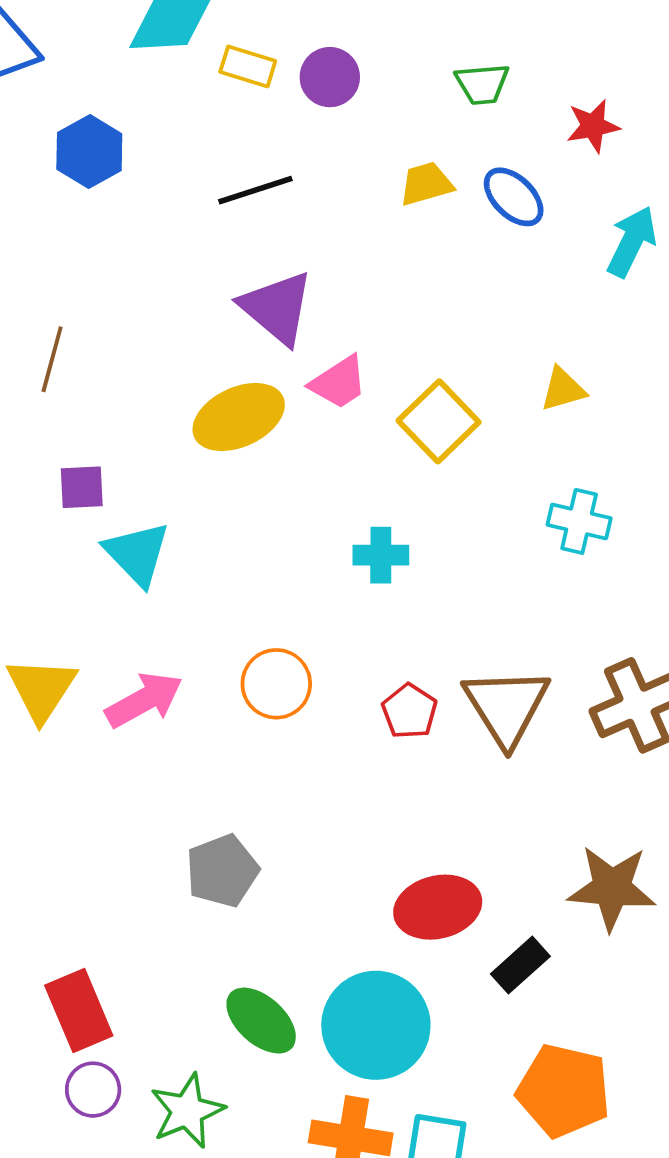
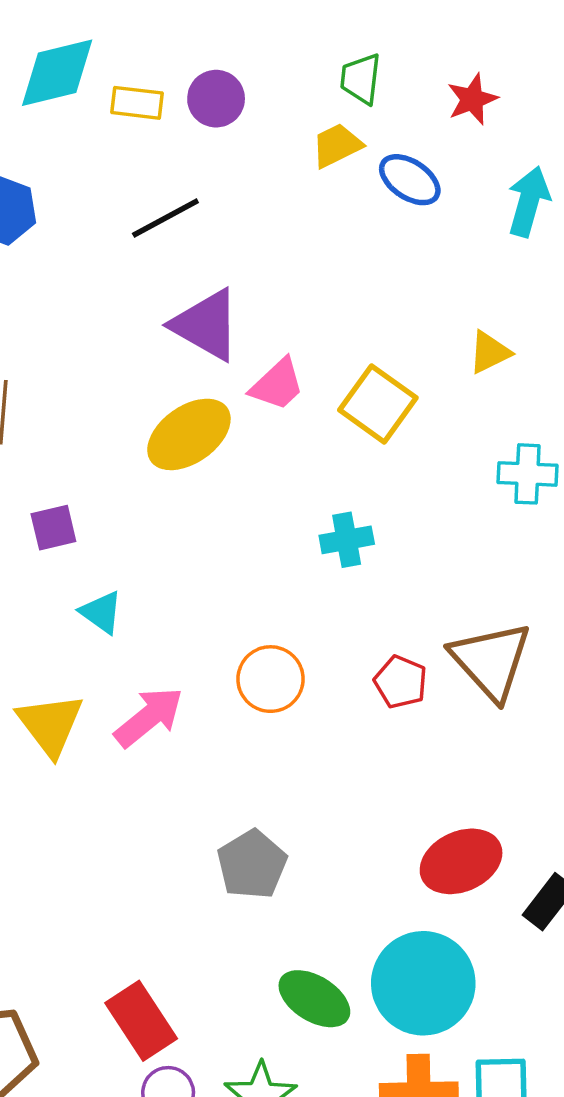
green trapezoid: (482, 84) -> (361, 79), turned 112
yellow trapezoid: (426, 184) -> (337, 145), moved
cyan triangle: (137, 554) -> (101, 612), moved, size x0.7

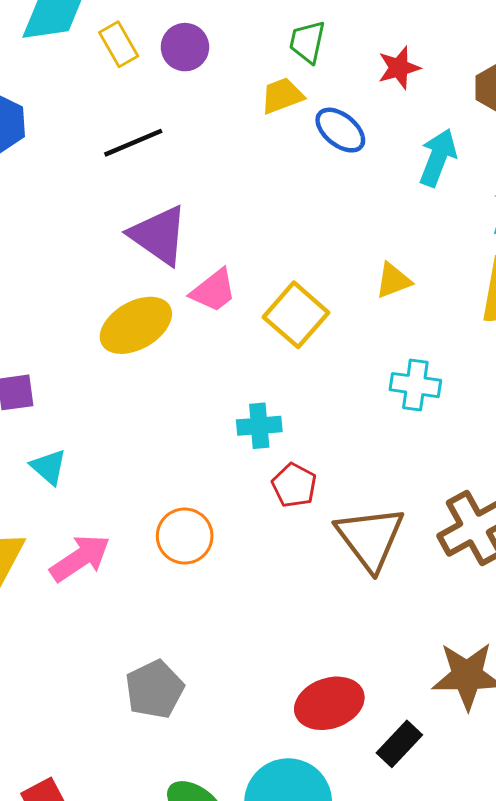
yellow rectangle: (137, 103) -> (119, 44), turned 48
red pentagon: (401, 682) -> (294, 485), moved

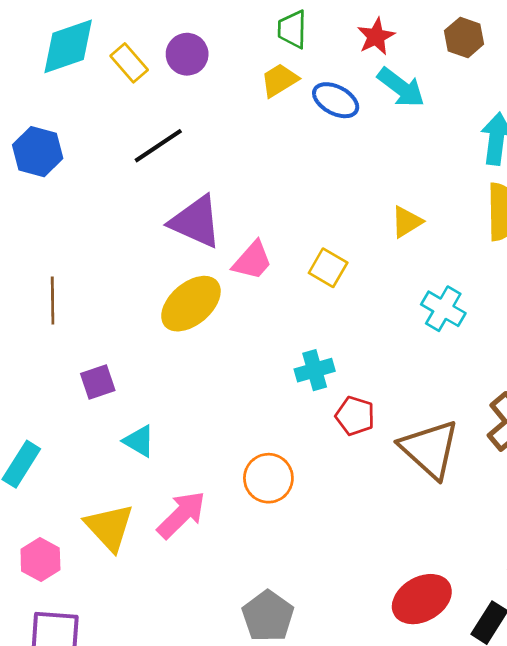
cyan arrow: (438, 158) -> (401, 88), moved, turned 117
yellow square: (296, 315) -> (328, 268), size x0.7
cyan cross: (415, 385) -> (443, 309), turned 33

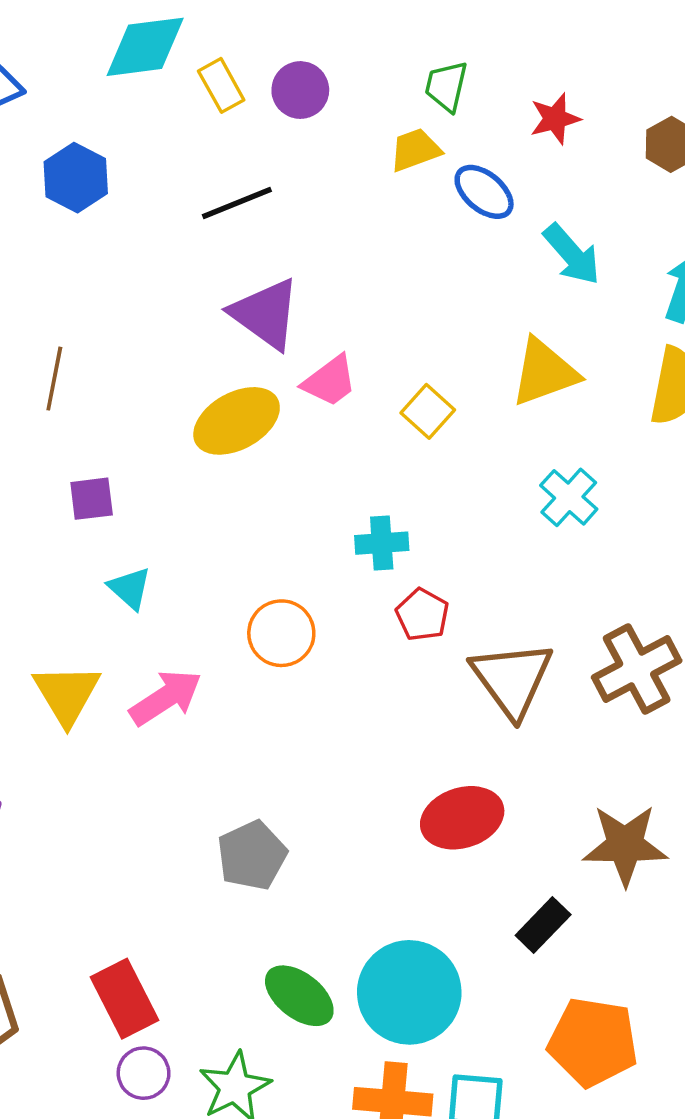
cyan arrow: (401, 88) -> (572, 254), moved
yellow triangle: (407, 222) -> (544, 372), size x1.6
orange circle: (268, 478) -> (281, 633), moved
red ellipse: (422, 599) -> (462, 818), moved

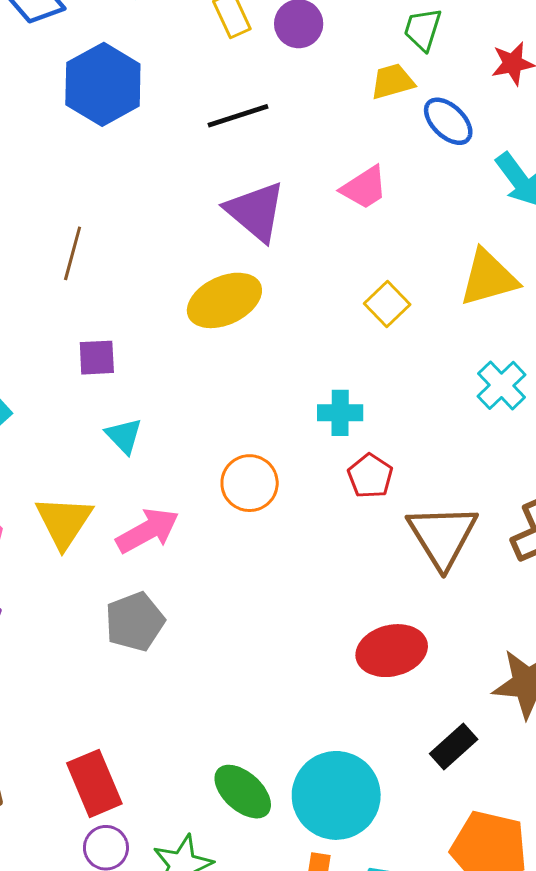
blue hexagon: (76, 178) -> (103, 84), size x1.4
pink trapezoid: (330, 381) -> (364, 188), moved
gray pentagon: (252, 855) -> (135, 622), moved

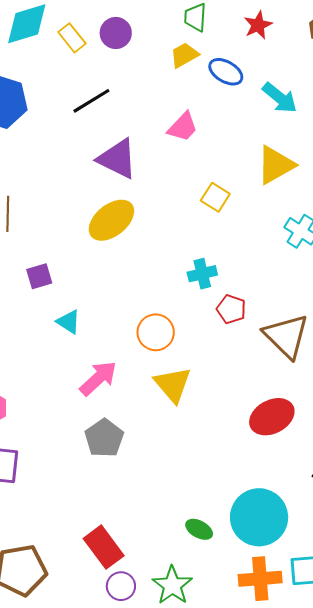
yellow triangle: (64, 522) -> (173, 385), moved
green ellipse: (243, 792) -> (199, 529), size x0.7

